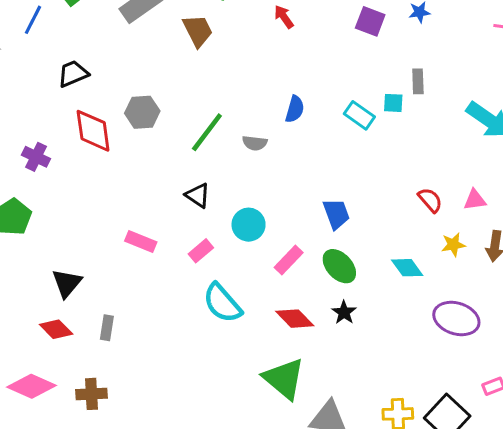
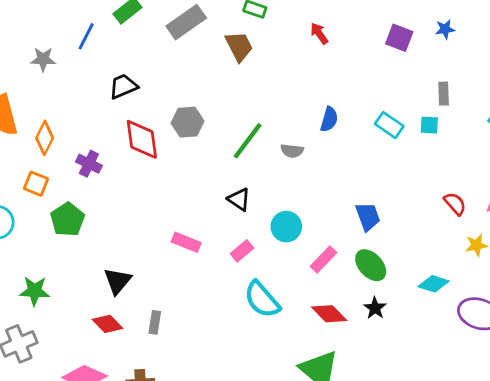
cyan square: (393, 103) -> (429, 125), moved
cyan diamond: (407, 268) -> (434, 284), moved, turned -36

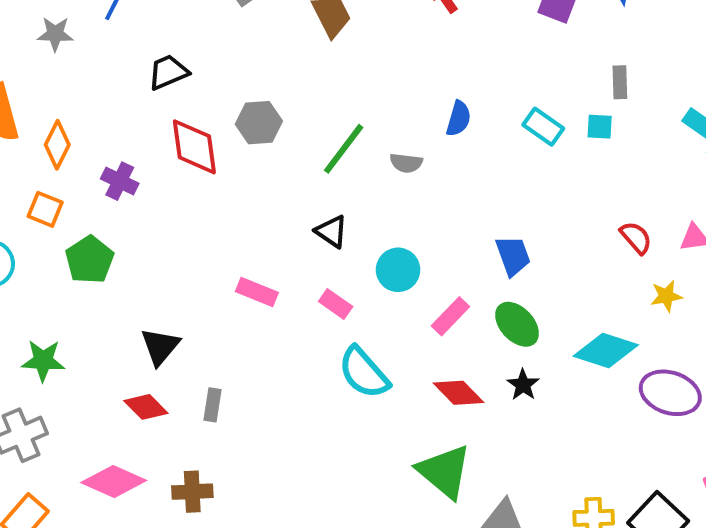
pink rectangle: (242, 251) -> (336, 304), turned 75
cyan diamond: (434, 284) -> (606, 350), size x1.4

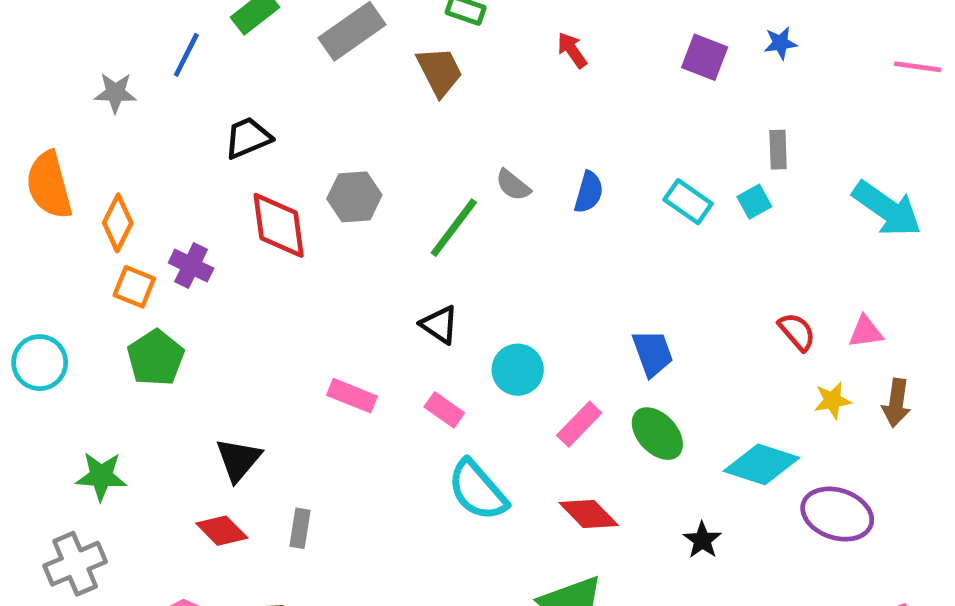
cyan square: (600, 127) -> (754, 202), turned -32
gray semicircle: (406, 163) -> (513, 185), moved, turned 32
orange square: (45, 209) -> (134, 287), moved
black star: (523, 385) -> (702, 540), moved

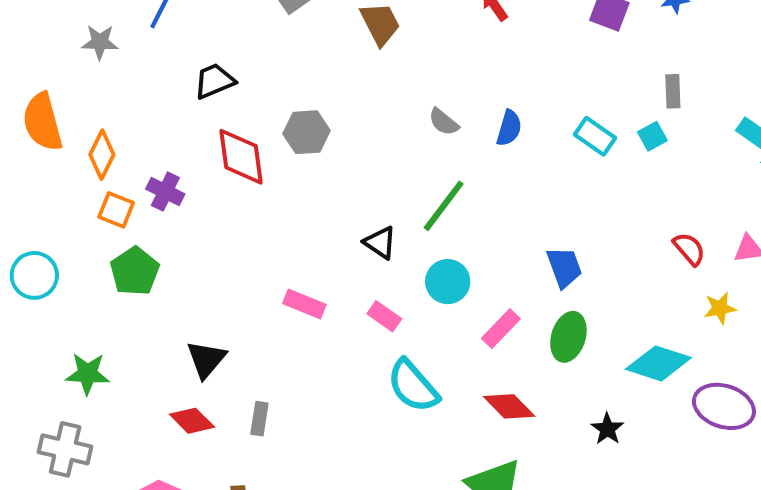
green line: (454, 228) -> (444, 206), moved
green ellipse: (657, 434) -> (568, 337), turned 60
gray cross: (75, 564) -> (65, 449), turned 36

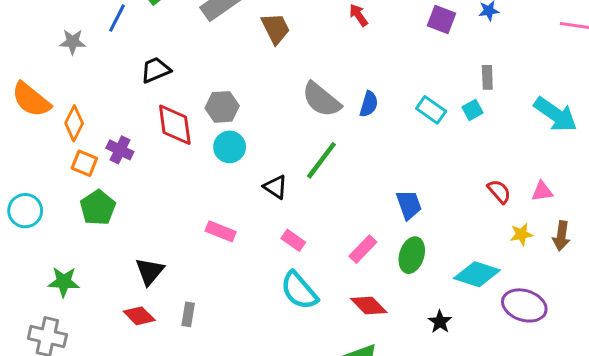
orange semicircle: (43, 122) -> (31, 100), turned -36
gray semicircle: (444, 122) -> (321, 100), size x1.8
cyan circle: (448, 282) -> (230, 147), moved
pink rectangle: (384, 316) -> (293, 240), moved

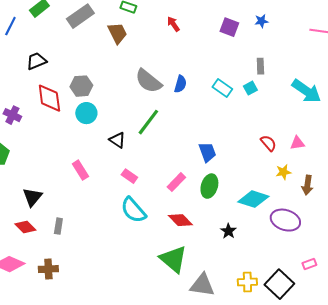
pink rectangle: (221, 231) -> (80, 170), turned 36
brown arrow: (561, 236) -> (307, 185), moved

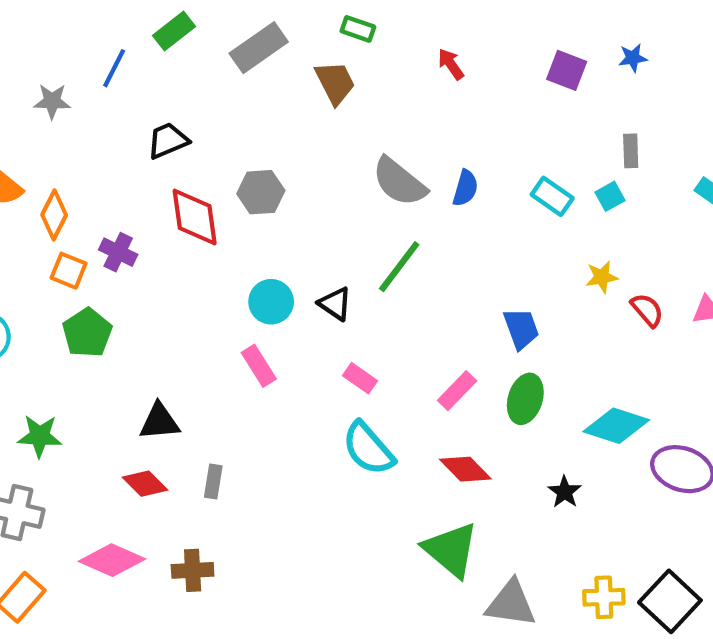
cyan circle: (86, 113) -> (271, 302), moved
yellow star: (283, 172) -> (602, 277), moved
black triangle: (32, 197) -> (160, 422), turned 45

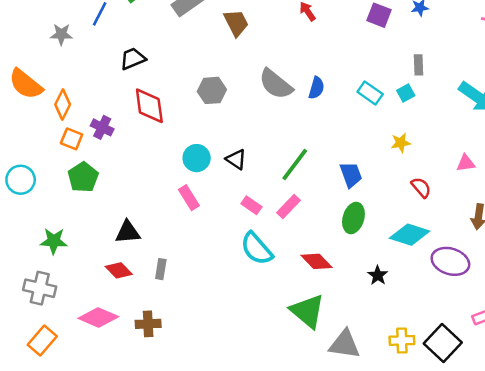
gray hexagon: (261, 192) -> (212, 90), moved
green line: (399, 267) -> (295, 164), moved
red semicircle: (647, 310) -> (421, 187), moved
pink rectangle: (457, 391) -> (288, 207), moved

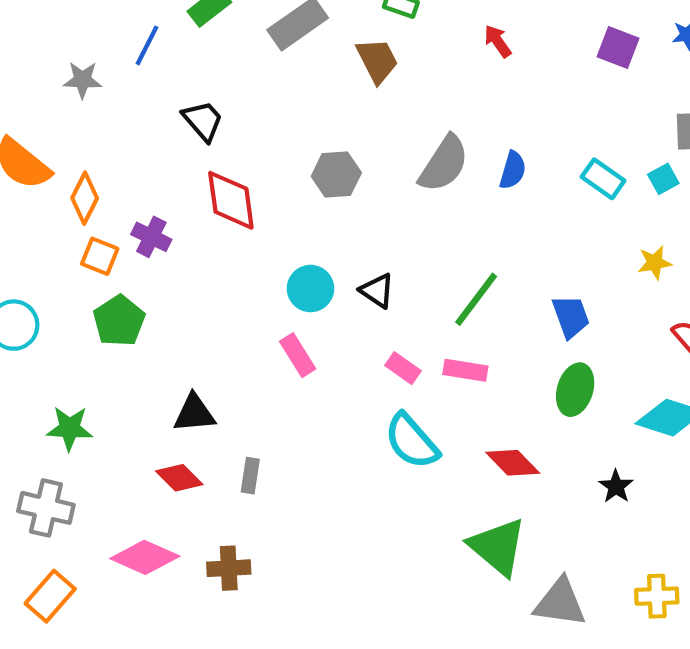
black trapezoid: (133, 59) -> (203, 121), turned 72
gray semicircle: (276, 84) -> (444, 164), turned -96
pink rectangle: (288, 207) -> (465, 370), turned 55

